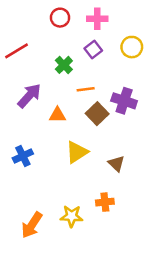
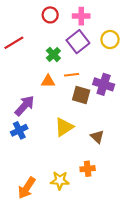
purple square: (93, 50) -> (78, 42), size x1.5
purple arrow: (29, 96) -> (25, 106), moved
brown square: (97, 114) -> (81, 95), turned -30
orange triangle: (57, 115) -> (48, 81), moved

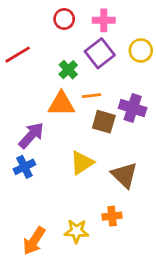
orange triangle: (48, 81) -> (61, 104), size x1.5
brown triangle: (97, 137) -> (124, 175), size x1.5

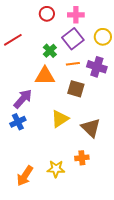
orange line: (92, 96) -> (73, 64), moved
purple cross: (133, 108) -> (97, 67), moved

